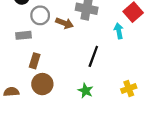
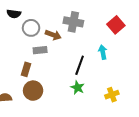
cyan arrow: (119, 31) -> (103, 52), moved
gray rectangle: (24, 35) -> (40, 50), moved
green star: (86, 91) -> (78, 88), moved

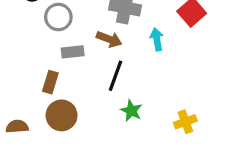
brown arrow: (53, 35) -> (109, 39), moved
cyan arrow: (103, 52) -> (157, 39), moved
black line: (80, 65) -> (115, 76), moved

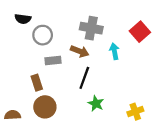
brown rectangle: (50, 82) -> (37, 83), turned -35

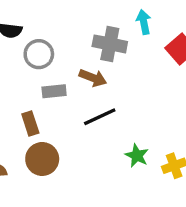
cyan arrow: (114, 51) -> (144, 22), moved
black line: (84, 78) -> (100, 117), turned 45
green star: (96, 103) -> (137, 156), moved

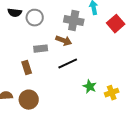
gray circle: (39, 54) -> (35, 18), moved
brown circle: (42, 159) -> (29, 100), moved

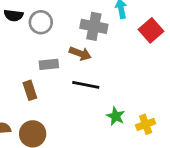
black line: (68, 64) -> (86, 85), turned 36

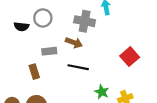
black semicircle: (14, 15) -> (21, 27), moved
red square: (151, 30) -> (130, 57), moved

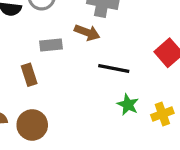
black line: (78, 67) -> (114, 69), moved

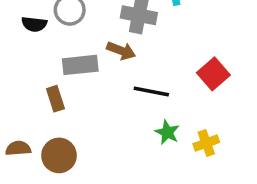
gray rectangle: (51, 45) -> (80, 65), size x1.4

